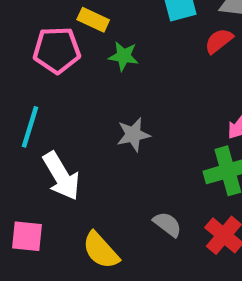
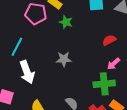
red semicircle: (219, 41) -> (109, 40), moved

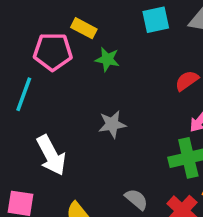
cyan line: (17, 47) -> (24, 94), moved

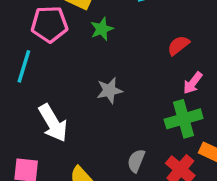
green star: (107, 59) -> (102, 29), turned -30
gray semicircle: (136, 199) -> (136, 161), turned -105

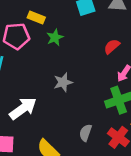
white arrow: (53, 123) -> (23, 108), turned -92

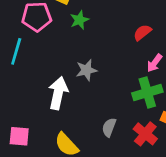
white arrow: (23, 108) -> (58, 93), moved, turned -44

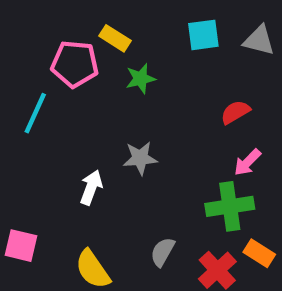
white arrow: (58, 93) -> (91, 187), size x0.7

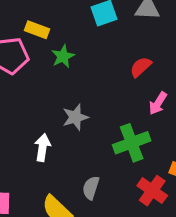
green cross: (230, 206) -> (132, 143), moved
gray semicircle: (163, 252) -> (91, 188), moved

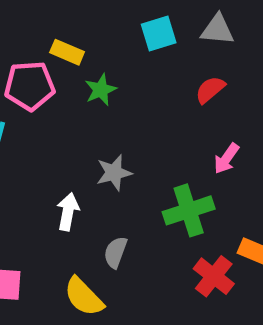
red semicircle: (141, 67) -> (210, 90), moved
gray semicircle: (91, 188) -> (115, 252), moved

